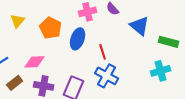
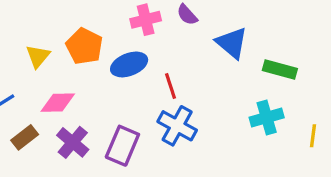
yellow triangle: (18, 21) -> (38, 56), moved
blue ellipse: (78, 39) -> (129, 64), turned 50
purple cross: (44, 86) -> (73, 142), turned 30

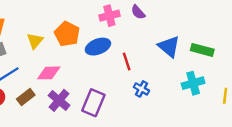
blue triangle: (232, 43) -> (169, 47), moved
blue cross: (177, 126) -> (141, 89), moved, size x0.6

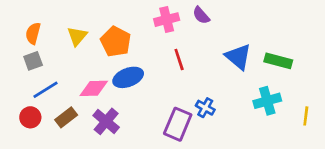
yellow triangle: (35, 41) -> (77, 36), moved
blue ellipse: (98, 47) -> (128, 77), moved
red line: (127, 61) -> (179, 59), moved
purple rectangle: (93, 103) -> (178, 124), moved

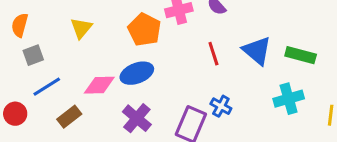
orange semicircle: (33, 33) -> (20, 25), moved
orange pentagon: (116, 42) -> (144, 30), moved
red line: (179, 59) -> (213, 54), moved
red circle: (30, 117) -> (15, 114), moved
purple cross: (106, 121) -> (137, 118), moved

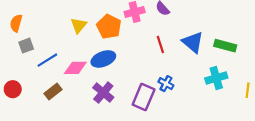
yellow triangle: (81, 28) -> (79, 25), moved
blue line: (47, 87) -> (47, 60), moved

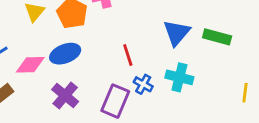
blue triangle: (193, 42) -> (177, 33), turned 30
red line: (160, 44) -> (128, 55), moved
cyan cross: (216, 78) -> (179, 77), moved, turned 30

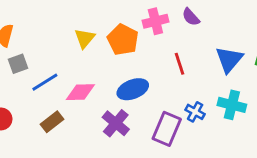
blue ellipse: (65, 54) -> (133, 89), moved
red line: (128, 55) -> (179, 64), moved

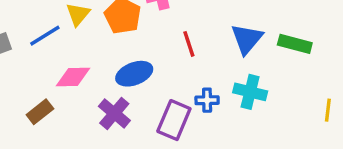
blue line: (45, 82) -> (45, 36), moved
blue cross: (195, 112) -> (207, 100), turned -30

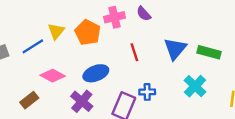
pink diamond: (73, 77) -> (53, 76), turned 30
cyan cross: (250, 92) -> (195, 86), moved, turned 30

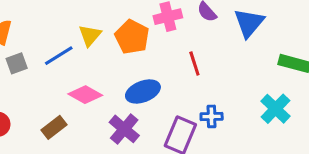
blue triangle: (175, 49) -> (249, 23), moved

